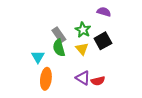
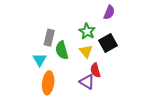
purple semicircle: (104, 12) -> (109, 12), turned 96
gray rectangle: (59, 35) -> (49, 38), moved, turned 49
red semicircle: (98, 81) -> (95, 70), moved, turned 88

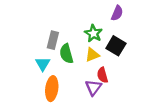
black square: (108, 43) -> (116, 46), turned -30
yellow triangle: (86, 51) -> (92, 55), turned 48
purple triangle: (87, 82) -> (93, 87), turned 35

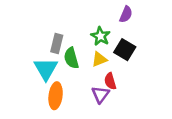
cyan triangle: (43, 64) -> (46, 69), size x1.5

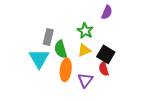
black square: (125, 50) -> (106, 54), moved
red semicircle: (110, 81) -> (104, 69), moved
orange ellipse: (56, 96) -> (66, 70), moved

